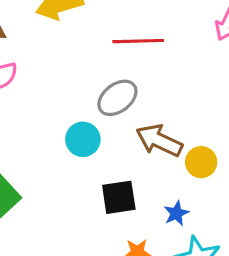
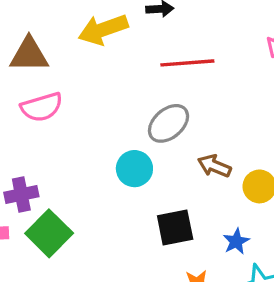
brown arrow: (159, 141) -> (214, 166), size x0.7

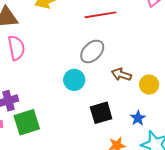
pink semicircle: (42, 107) -> (16, 48), turned -80
green square: (49, 233) -> (27, 122), turned 32

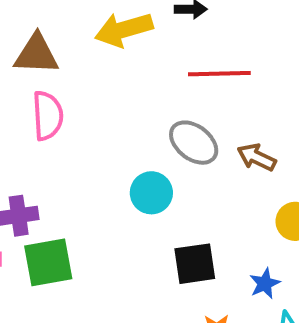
gray ellipse: (92, 51) -> (194, 143), turned 75
brown arrow: (121, 75) -> (257, 157), moved

